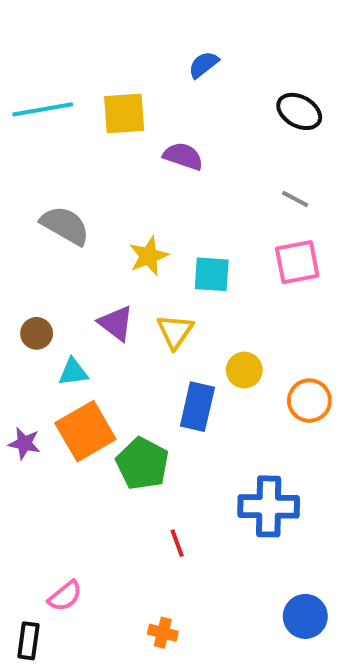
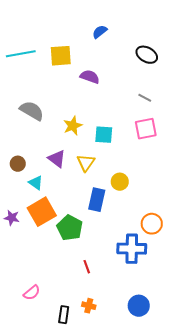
cyan triangle: (73, 372) -> (36, 183), turned 42
orange circle: (309, 401) -> (152, 224), moved
blue circle: (305, 616) -> (139, 306), moved
orange cross: (163, 633) -> (89, 306), moved
black rectangle: (28, 641) -> (64, 315), moved

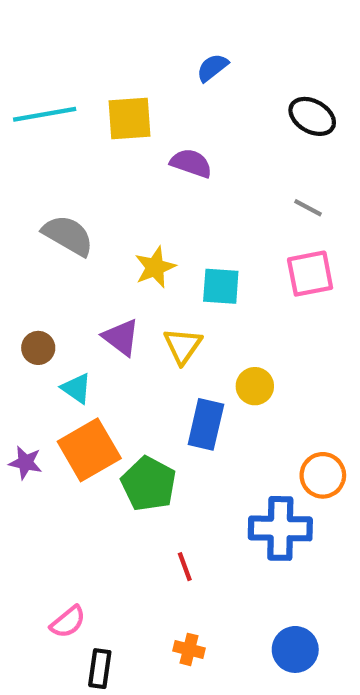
black rectangle: (64, 315) -> (100, 669), moved

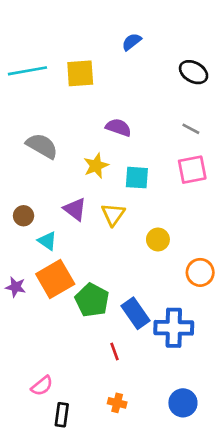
purple semicircle: (191, 163) -> (118, 127), moved
blue rectangle: (206, 424) -> (136, 313), moved, turned -48
orange circle: (323, 475) -> (200, 272), moved

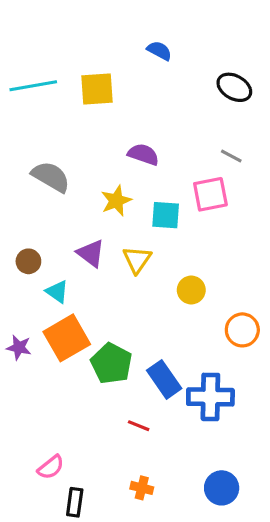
blue semicircle: (132, 42) -> (159, 51), turned 66
pink square: (192, 170) -> (210, 194), moved
red line: (114, 351) -> (139, 426), turned -48

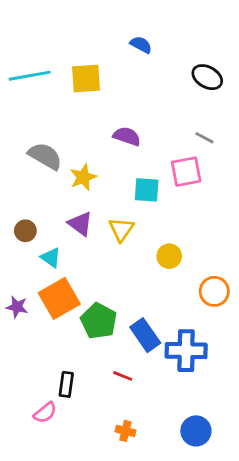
yellow star: (116, 201) -> (83, 177), moved
black rectangle: (75, 502) -> (66, 384), moved

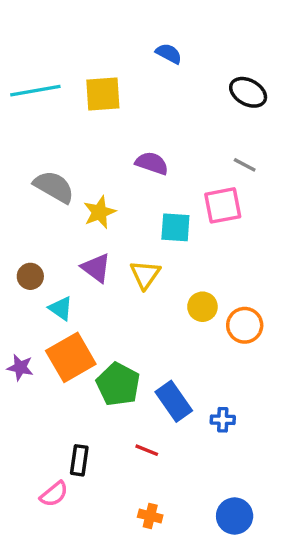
orange circle: (214, 291) -> (245, 325), moved
blue cross: (186, 351) -> (223, 420), size x0.5

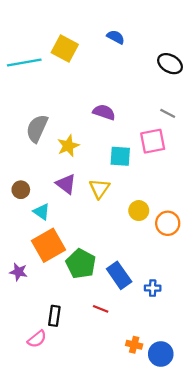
yellow square: (103, 94) -> (65, 49), moved, turned 32
gray semicircle: (54, 187) -> (37, 128), turned -96
purple star: (20, 367) -> (18, 272), moved
orange cross: (150, 516) -> (134, 345), moved

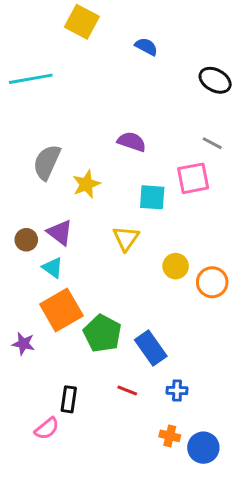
yellow square: (65, 49) -> (82, 22), moved
purple triangle: (66, 184) -> (60, 232), moved
blue cross: (153, 288) -> (177, 391), moved

